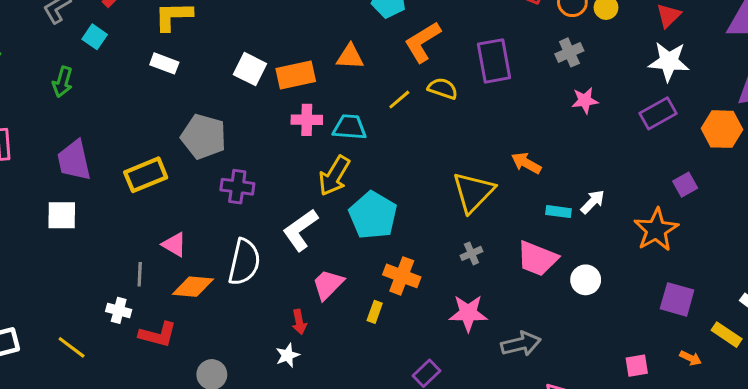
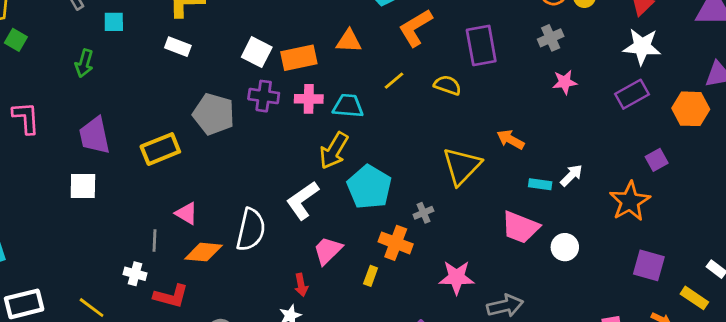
cyan square: (95, 37) -> (114, 22), turned -35
yellow semicircle: (443, 89) -> (447, 85), moved
purple cross: (237, 187) -> (264, 96), moved
gray cross: (471, 253) -> (423, 213), moved

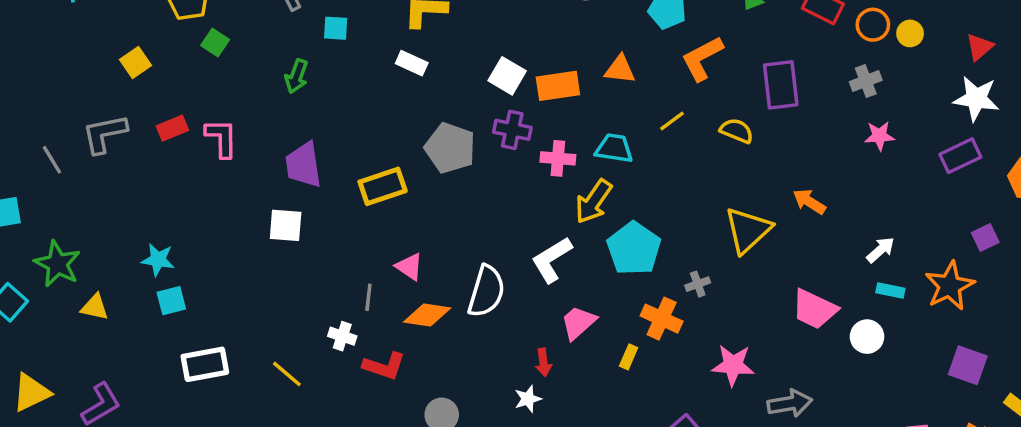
pink cross: (309, 99) -> (558, 158), moved
cyan rectangle: (540, 184) -> (890, 291), moved

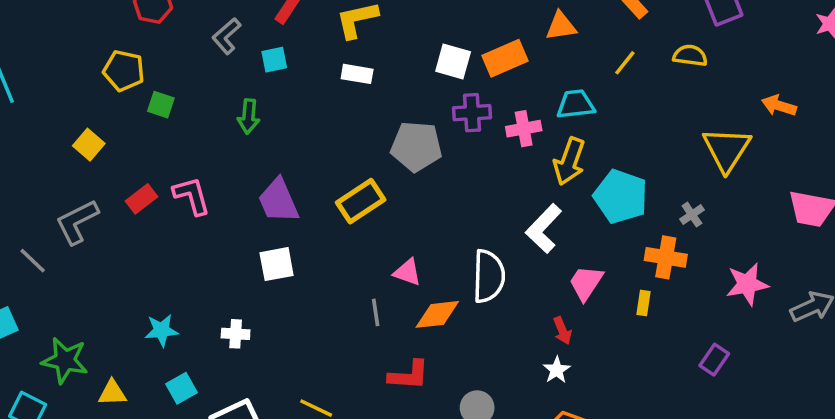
cyan square: (171, 301) -> (182, 388), moved
white cross: (342, 336) -> (236, 334), moved

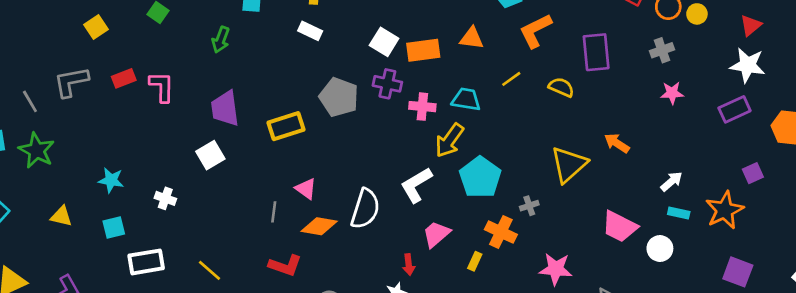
white square: (277, 264) -> (210, 155), turned -36
green star: (65, 360) -> (37, 150), moved

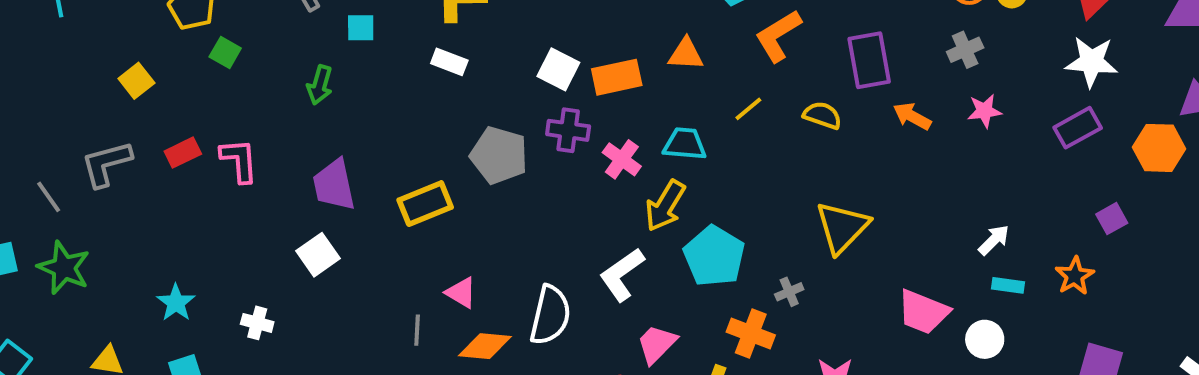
pink cross: (422, 107) -> (622, 159), turned 35
orange arrow: (617, 143) -> (912, 116), moved
cyan star: (111, 180) -> (176, 303), turned 30
orange star: (725, 210) -> (1075, 276), size x0.7

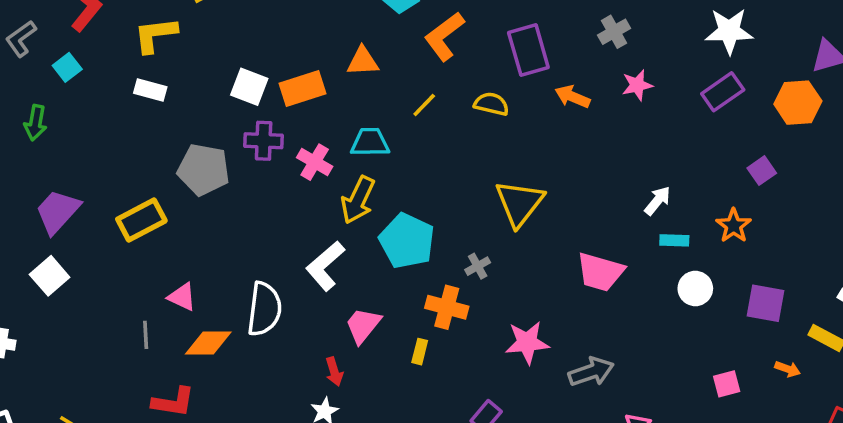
cyan square: (361, 28) -> (67, 67), turned -32
purple trapezoid: (334, 185) -> (58, 211), turned 60
white circle: (985, 339) -> (695, 288), moved

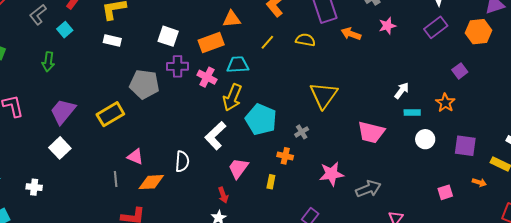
orange rectangle: (303, 88) -> (211, 42), moved
orange cross: (447, 307) -> (285, 156), size x0.7
white semicircle: (264, 309) -> (182, 161), size x0.7

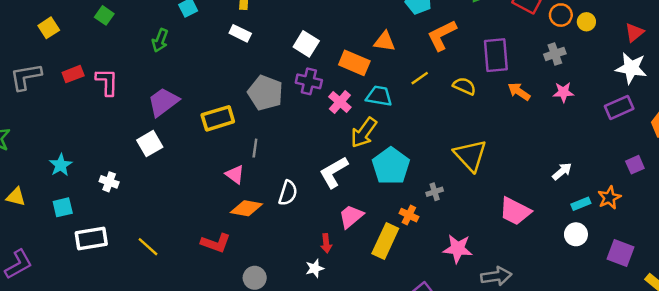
orange rectangle: (211, 42) -> (354, 63), turned 30
yellow triangle: (324, 95) -> (470, 155), turned -32
cyan rectangle: (412, 113) -> (581, 204), moved, turned -35
gray line: (116, 179) -> (255, 148), moved
yellow rectangle: (271, 182) -> (385, 241), size x2.0

